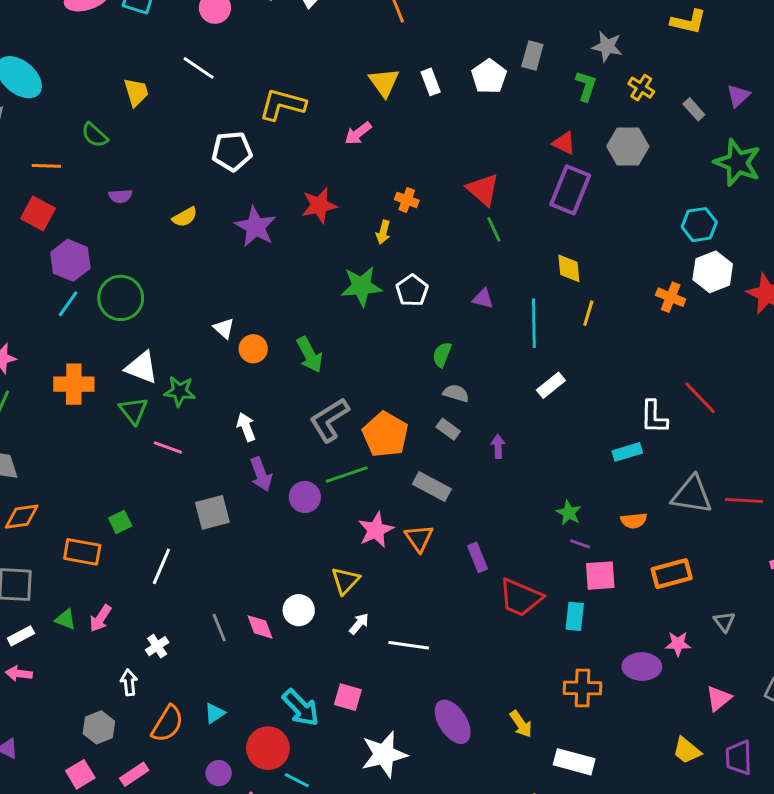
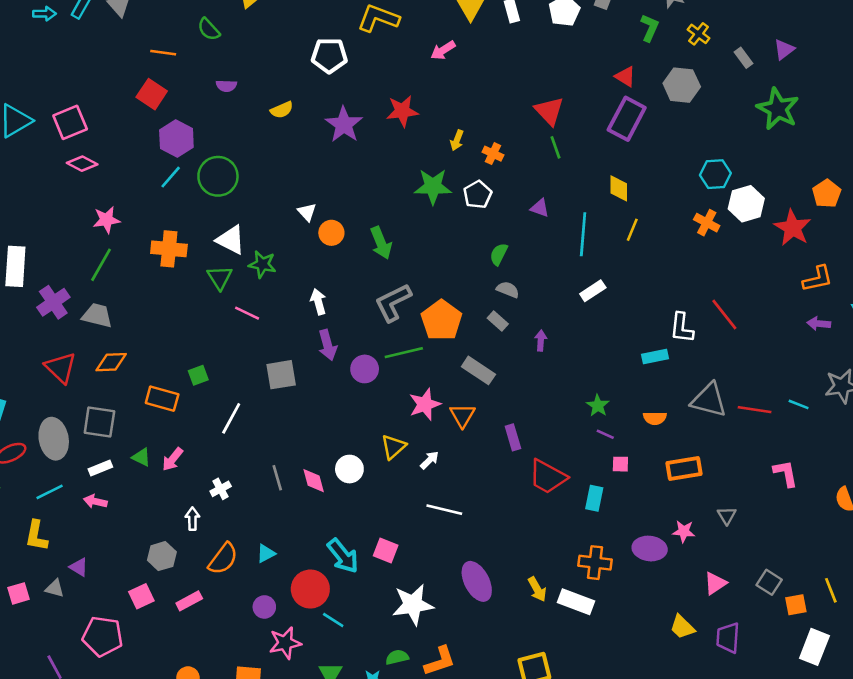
orange cross: (407, 200) -> (493, 154), moved
cyan hexagon: (699, 225) -> (715, 174), moved
pink square: (600, 576) -> (620, 464), size x0.6
white arrow: (359, 624) -> (429, 460), moved
white rectangle: (574, 762) -> (576, 602), moved

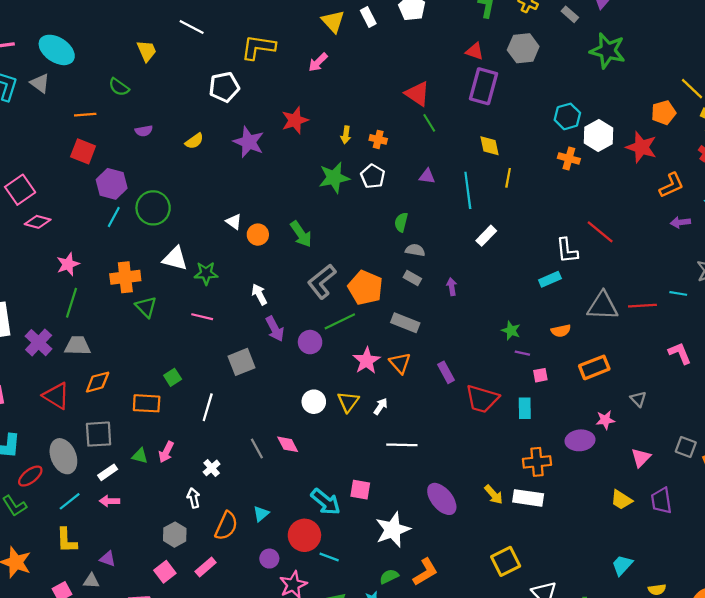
orange pentagon: (827, 194) -> (664, 113), turned 30
green triangle: (220, 278) -> (146, 307), moved
white circle: (349, 469) -> (314, 402), moved

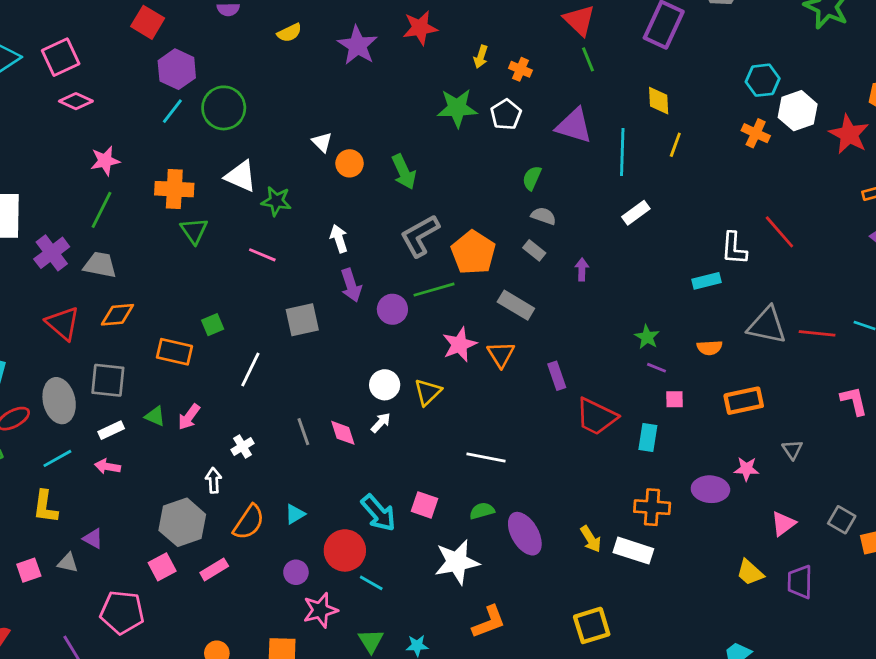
purple triangle: (427, 176) -> (574, 126), size x1.8
white arrow: (381, 406) -> (381, 423), moved
gray hexagon: (175, 535) -> (182, 522), size x1.5
green semicircle: (389, 576) -> (482, 511), moved

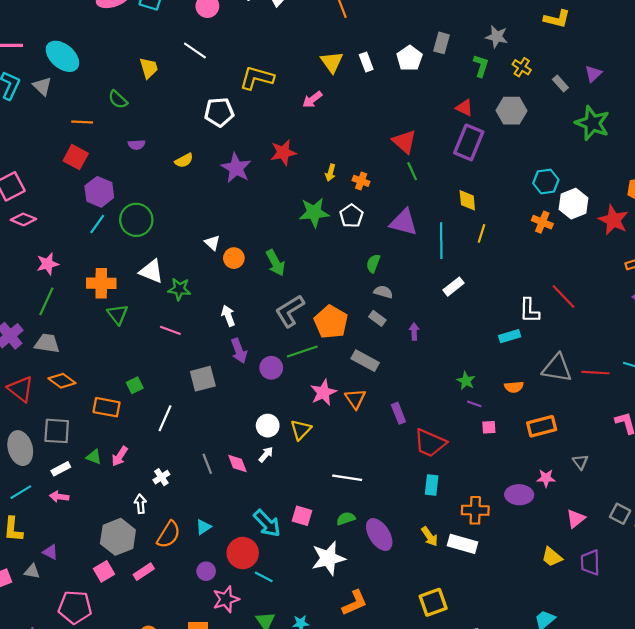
orange diamond: (117, 315) -> (62, 381), turned 44
cyan rectangle: (648, 437) -> (432, 485), moved

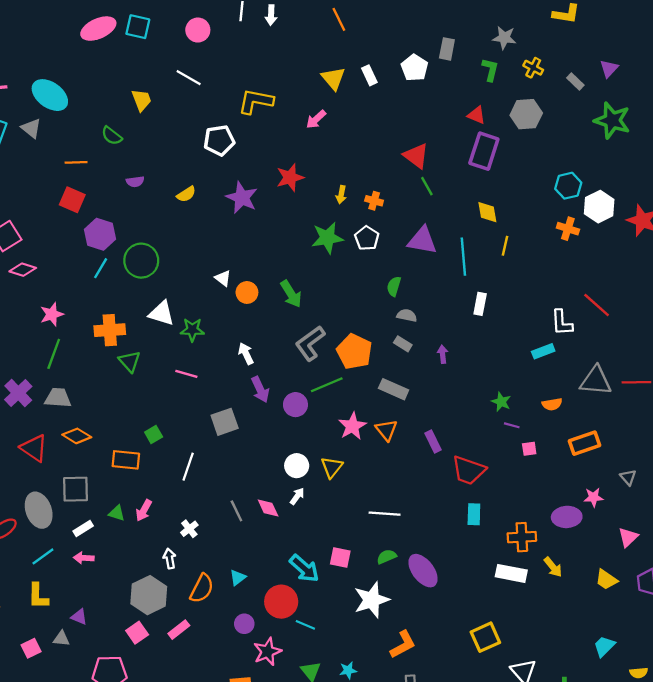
white rectangle: (453, 287) -> (480, 304), turned -36
yellow arrow: (430, 537) -> (553, 567), moved

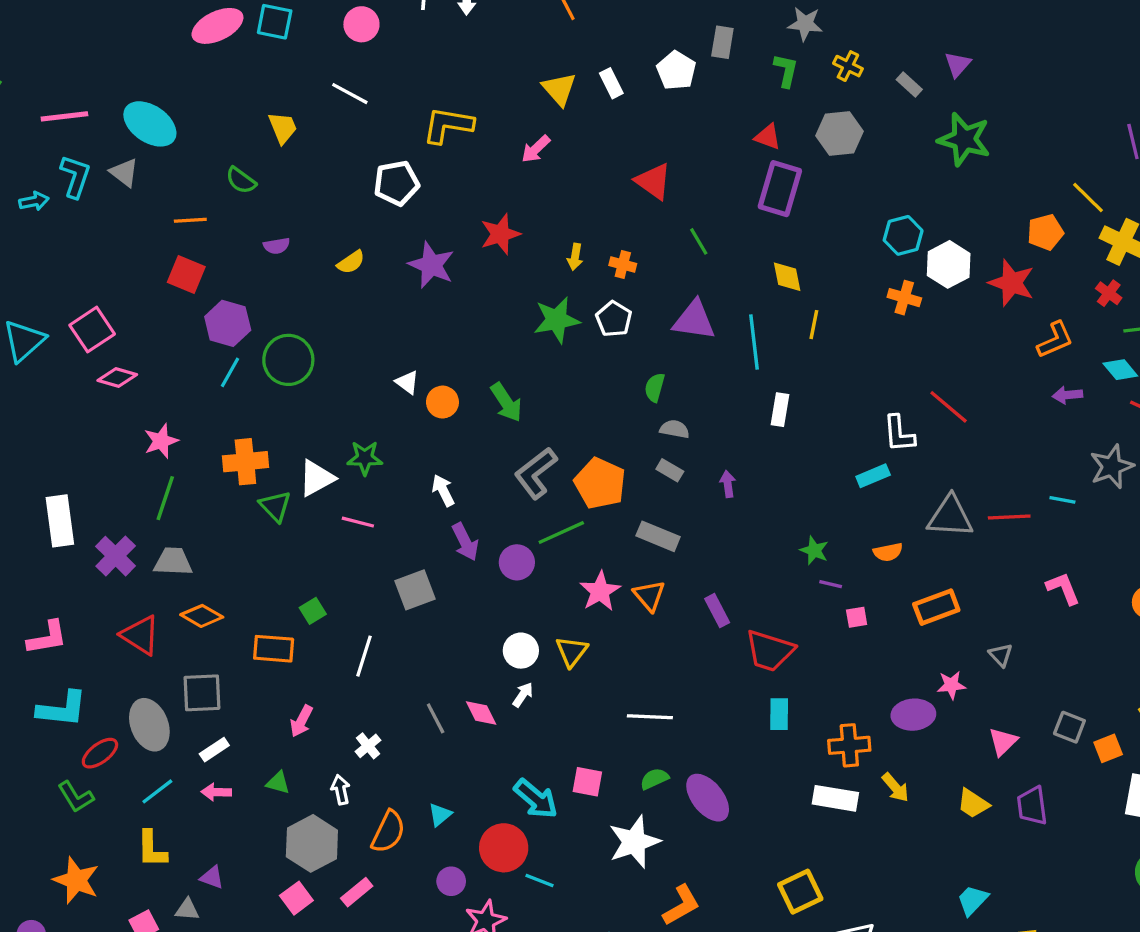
red triangle: (416, 156) -> (653, 181), moved
white triangle: (161, 313) -> (317, 478), moved, turned -44
green triangle: (117, 513) -> (278, 783), moved

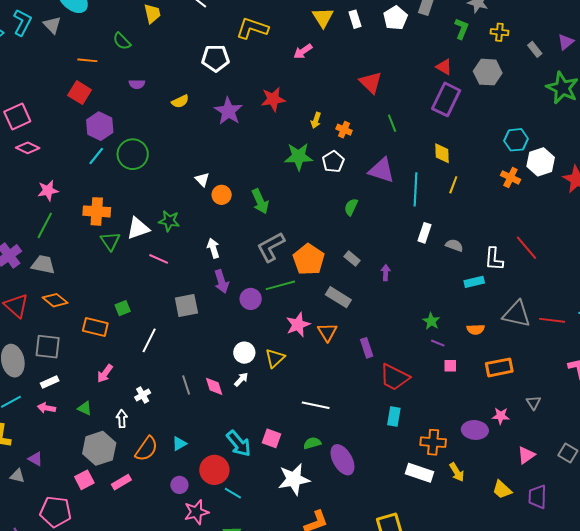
yellow cross: (848, 66) -> (499, 32), turned -30
gray semicircle: (675, 429) -> (454, 245), moved

